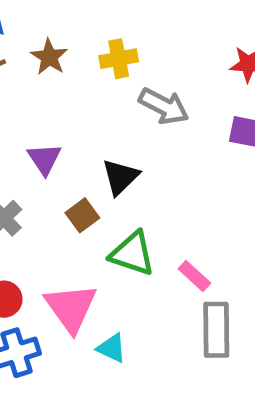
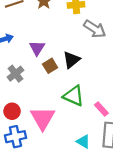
brown square: (82, 215) -> (50, 66), moved
cyan triangle: (112, 348) -> (83, 142), moved

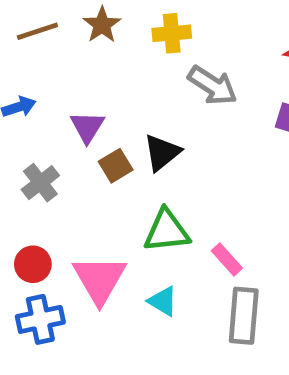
green triangle: (74, 96) -> (167, 231), turned -30
cyan triangle: (83, 142) -> (163, 301), moved

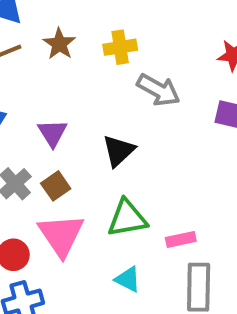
brown square: (116, 166) -> (56, 186), moved
pink rectangle: (227, 259) -> (181, 239), turned -56
pink triangle: (99, 279) -> (61, 235), moved

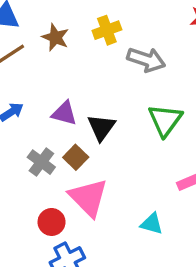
purple triangle: (52, 133) -> (64, 113), turned -32
black triangle: (119, 151) -> (101, 127), moved
green triangle: (127, 218) -> (165, 120), moved, turned -33

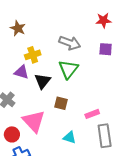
yellow cross: (107, 30) -> (33, 55), moved
green triangle: (165, 120) -> (68, 69), moved
brown square: (76, 157) -> (61, 103), moved, turned -32

